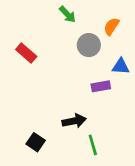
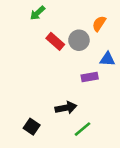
green arrow: (68, 14) -> (37, 13), moved, turned 91
red rectangle: (26, 53) -> (55, 41), moved
green line: (93, 145) -> (83, 129), turned 66

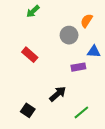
red rectangle: (55, 41) -> (30, 55), moved
black arrow: (66, 108) -> (58, 94), turned -30
green line: (83, 129) -> (81, 112), moved

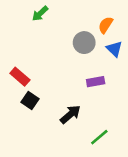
blue triangle: (94, 52) -> (114, 49), moved, turned 40
red rectangle: (30, 55) -> (20, 77), moved
black square: (28, 110) -> (30, 101), moved

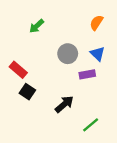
green arrow: (40, 14) -> (37, 26), moved
gray circle: (84, 43) -> (68, 54), moved
blue triangle: (114, 49) -> (98, 54), moved

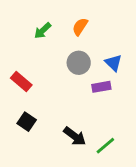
orange semicircle: (96, 23) -> (80, 27), moved
black square: (27, 92) -> (27, 122), moved
black arrow: (64, 104) -> (75, 136), moved, turned 78

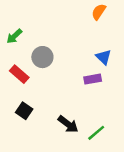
orange semicircle: (80, 27) -> (99, 12), moved
green arrow: (43, 31) -> (14, 36), moved
gray circle: (79, 63) -> (42, 57), moved

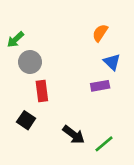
orange semicircle: (99, 12) -> (100, 33), moved
gray circle: (42, 57) -> (30, 62), moved
red rectangle: (19, 74) -> (42, 91), moved, turned 42

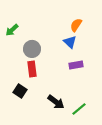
gray circle: (30, 62) -> (32, 49), moved
blue triangle: (112, 62) -> (70, 42), moved

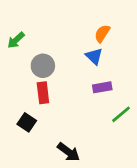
black arrow: (56, 102) -> (68, 152), moved
green line: (79, 109) -> (121, 114), moved

